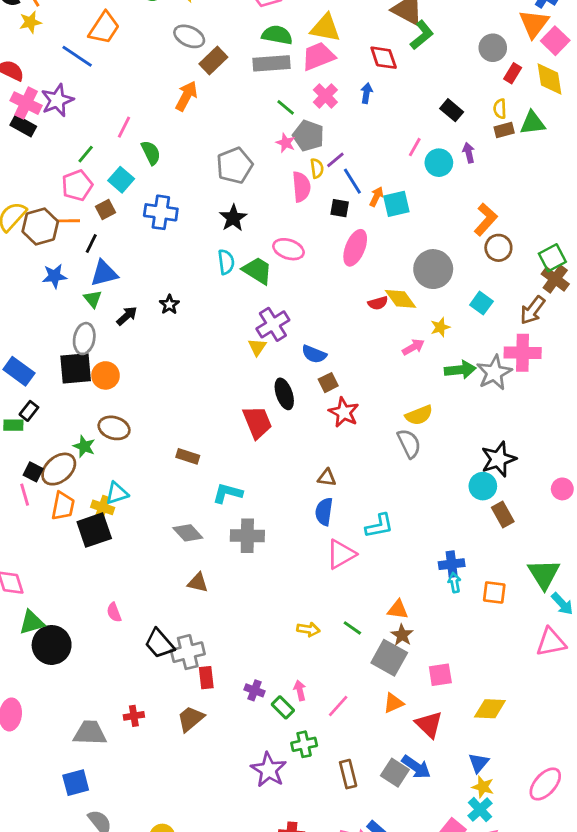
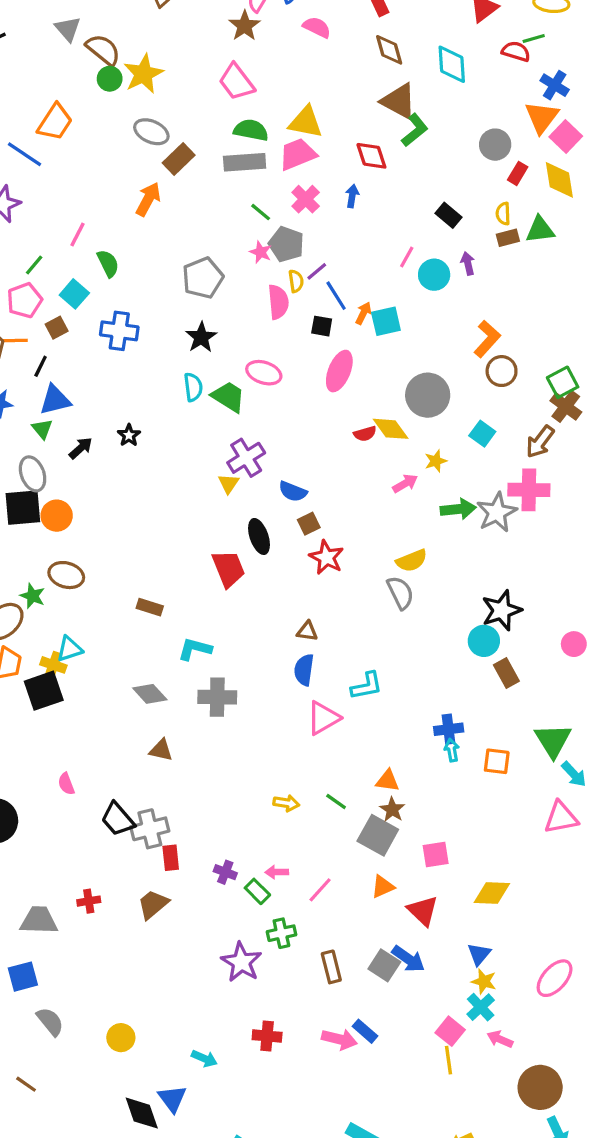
gray ellipse: (84, 339) -> (33, 474), turned -32
pink arrow: (300, 690) -> (277, 872), turned -78

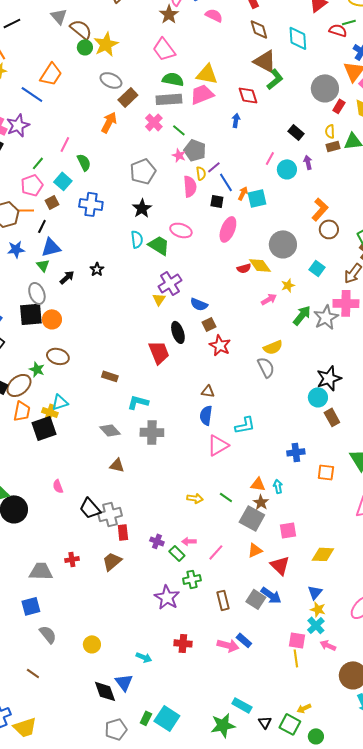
gray circle: (495, 145) -> (325, 88), size x1.4
pink cross: (306, 199) -> (154, 122), moved
green arrow: (458, 509) -> (302, 315), turned -45
cyan arrow: (452, 750) -> (278, 486), moved
pink square: (450, 1031) -> (297, 640), turned -30

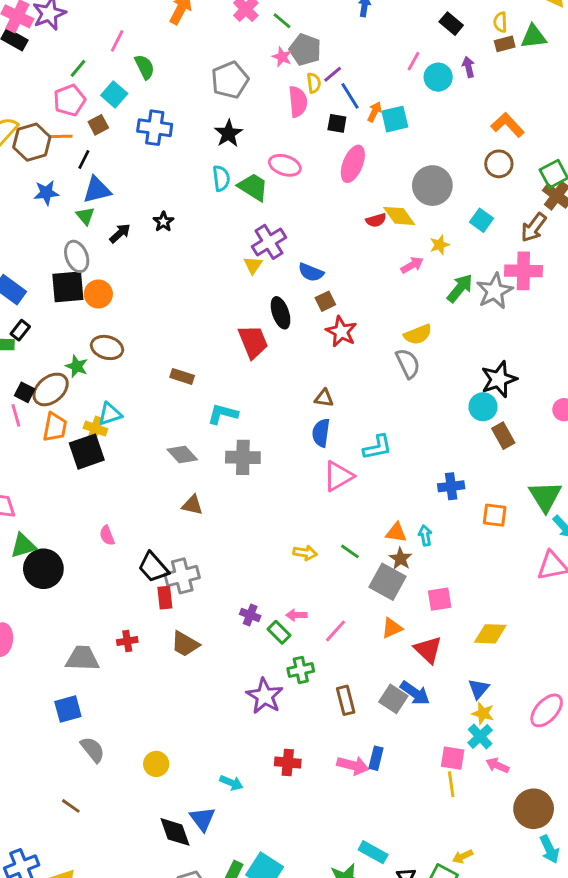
orange L-shape: (320, 209) -> (508, 125), moved, turned -85
red rectangle: (123, 532) -> (165, 598), moved
brown trapezoid: (112, 561) -> (185, 644), turned -110
blue rectangle: (244, 640) -> (376, 758), turned 63

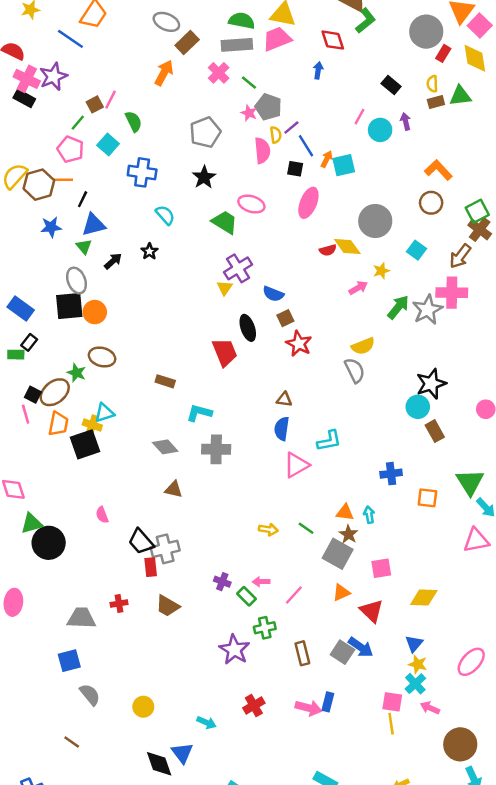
pink pentagon: (69, 100) -> (70, 149), turned -30
brown square: (98, 125) -> (95, 104), moved
cyan semicircle: (221, 178) -> (165, 215), moved, turned -35
red cross: (288, 762) -> (254, 706), turned -35

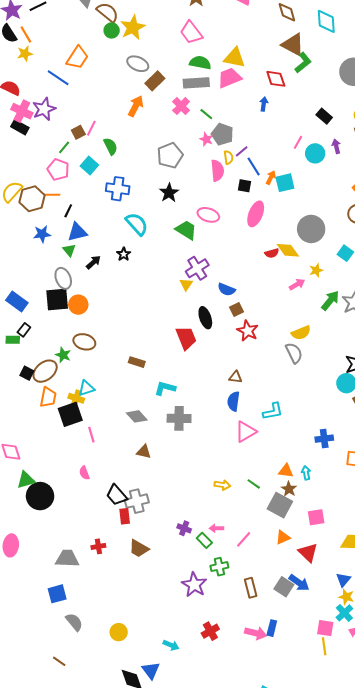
cyan semicircle: (165, 215) -> (137, 224), size x1.4
pink line: (26, 414) -> (91, 435), moved

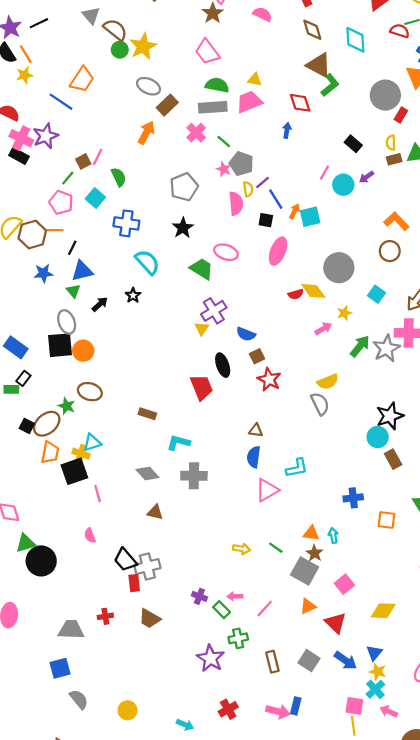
yellow triangle: (235, 58) -> (255, 80), size x0.6
purple arrow: (336, 146) -> (367, 177), turned -112
pink square: (316, 517) -> (344, 584), turned -30
blue arrow: (299, 583) -> (345, 661), moved

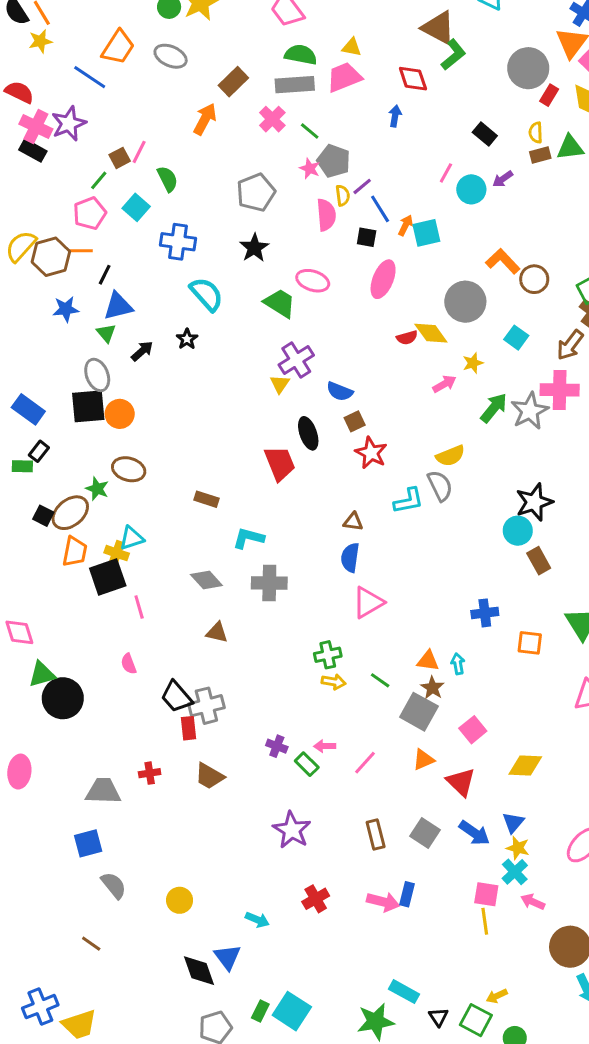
gray ellipse: (149, 86) -> (171, 56), moved
pink pentagon: (61, 202) -> (90, 213), turned 30
orange L-shape: (396, 221) -> (503, 261), moved
cyan L-shape: (297, 468) -> (408, 501), moved
green cross: (238, 638) -> (328, 655), moved

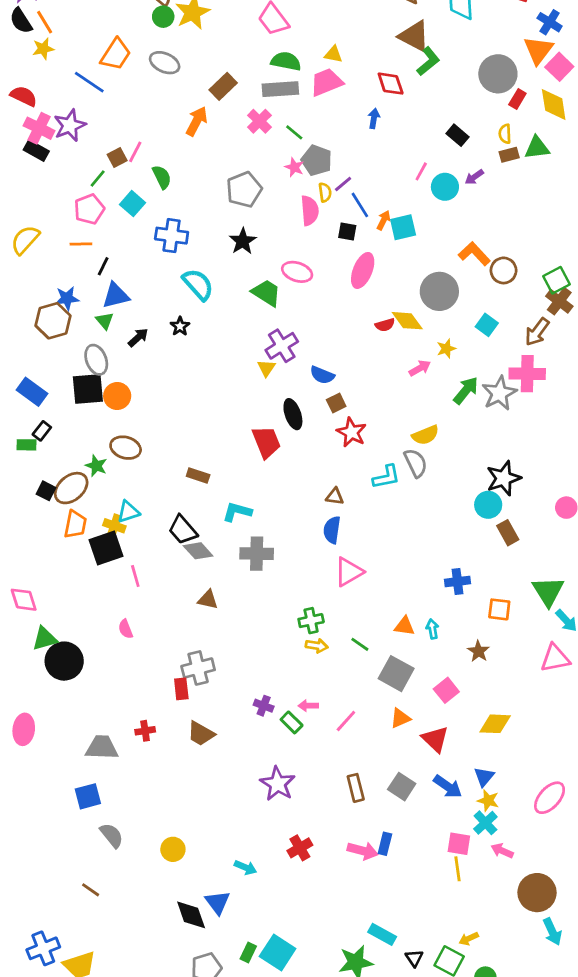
brown hexagon: (51, 257) -> (53, 321), moved
brown star: (432, 688) -> (478, 651), moved
black trapezoid: (177, 697) -> (183, 530), moved

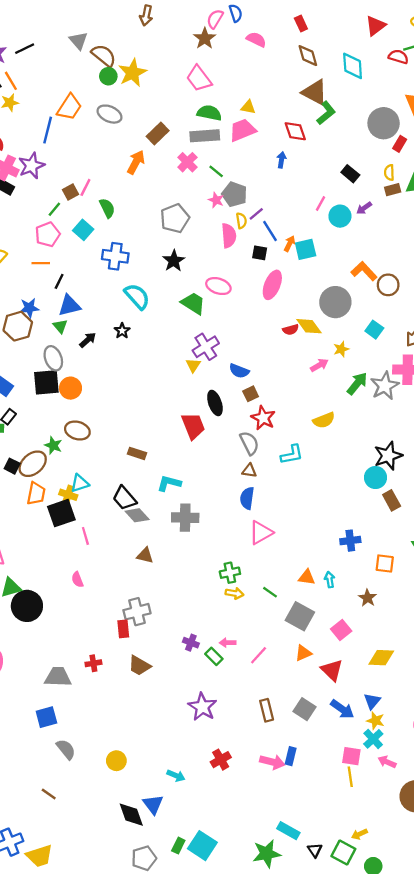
blue line: (89, 82) -> (48, 130), turned 70
gray semicircle: (416, 463) -> (249, 443), moved

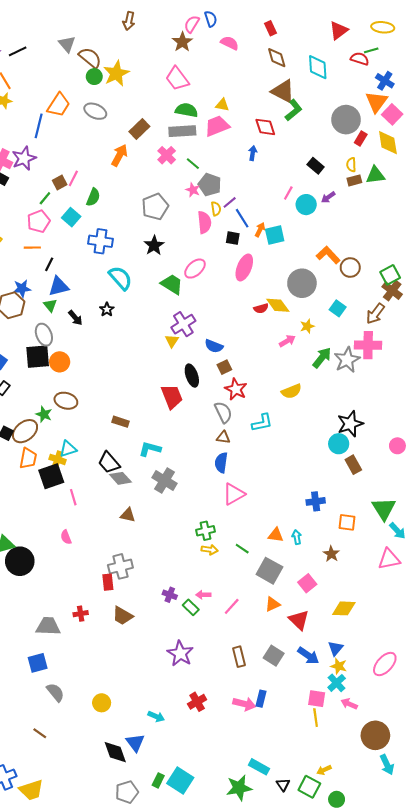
green semicircle: (107, 208) -> (93, 197), turned 48
pink ellipse: (218, 286) -> (195, 269), turned -60
black arrow: (88, 340) -> (75, 318), turned 91
gray cross: (185, 518) -> (165, 480), turned 30

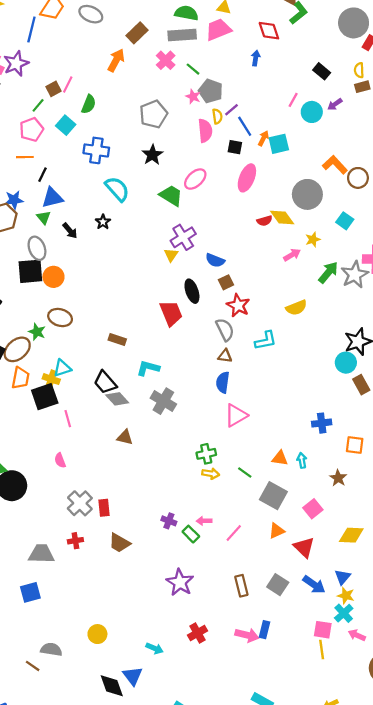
gray cross: (120, 566) -> (80, 503), moved, turned -30
gray semicircle: (55, 692) -> (51, 649), moved, turned -42

